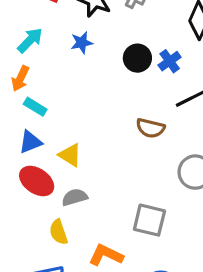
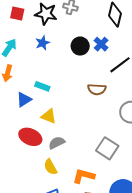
cyan rectangle: (35, 107) -> (42, 86), moved
blue triangle: (30, 142) -> (24, 100), moved
gray square: (149, 220) -> (107, 148), turned 30

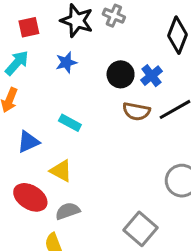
red square: (17, 13) -> (29, 27), moved, turned -32
cyan rectangle: (42, 86) -> (70, 123), moved
brown semicircle: (97, 89) -> (136, 111), moved

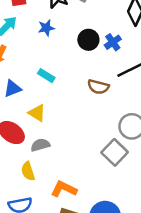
brown semicircle: (136, 111) -> (98, 87), moved
gray square: (140, 229) -> (115, 152), moved

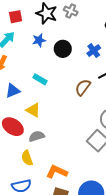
black circle: (88, 40) -> (63, 49), moved
brown semicircle: (98, 87) -> (83, 87), turned 114

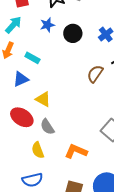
cyan rectangle: (40, 79) -> (32, 58), moved
gray semicircle: (37, 136) -> (47, 127), turned -105
orange L-shape: (57, 172) -> (76, 151), moved

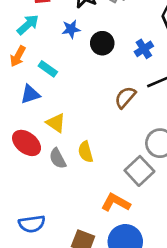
yellow semicircle: (38, 150) -> (86, 152), moved
orange L-shape: (76, 151) -> (116, 203), moved

